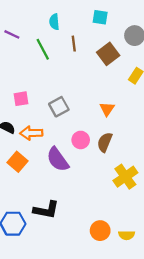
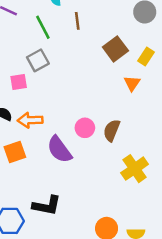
brown square: (108, 54) -> (115, 49), moved
gray square: (59, 107) -> (38, 60), moved
orange triangle: (107, 109) -> (132, 83), moved
orange square: (18, 162) -> (15, 152), turned 30

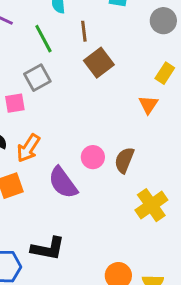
brown square: (115, 49) -> (99, 63), moved
orange arrow: (30, 120) -> (28, 148), turned -55

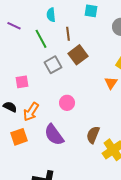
gray square: (37, 78) -> (53, 65), moved
pink circle: (93, 157) -> (67, 103), moved
brown semicircle: (124, 160) -> (93, 135), moved

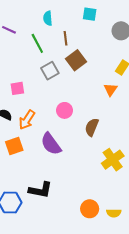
brown semicircle: (93, 135) -> (92, 127), moved

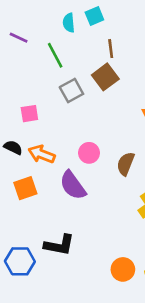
cyan square: (90, 14) -> (94, 16), moved, turned -32
brown line: (66, 38) -> (111, 49), moved
pink circle: (65, 110) -> (89, 153), moved
orange arrow: (27, 120) -> (42, 154), turned 78

